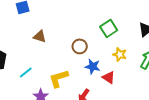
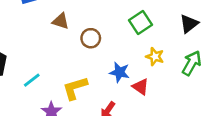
brown triangle: (40, 36) -> (61, 21), moved
brown circle: (80, 46) -> (91, 38), moved

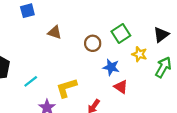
brown circle: (91, 38) -> (93, 43), moved
yellow star: (155, 57) -> (139, 54), moved
blue star: (120, 72) -> (111, 67), moved

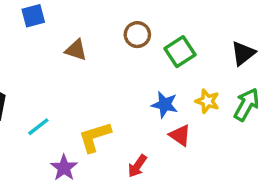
brown circle: (93, 43) -> (137, 35), moved
yellow star: (139, 54) -> (207, 101), moved

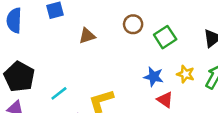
brown triangle: (76, 50) -> (87, 36), turned -36

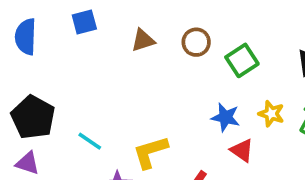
brown triangle: (87, 36) -> (143, 40), moved
cyan line: (59, 93) -> (90, 141), turned 72

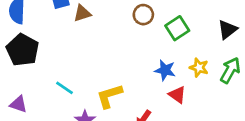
brown triangle: (143, 40) -> (82, 13), moved
black pentagon: (33, 117) -> (23, 50), moved

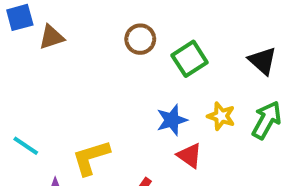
black triangle: (228, 30) -> (263, 61), turned -40
blue star: (165, 70) -> (172, 120), turned -30

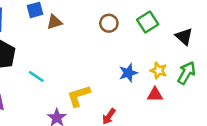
green square: (190, 59) -> (148, 22), moved
cyan line: (26, 146) -> (36, 76), moved
red triangle: (190, 156) -> (155, 95), moved, turned -35

